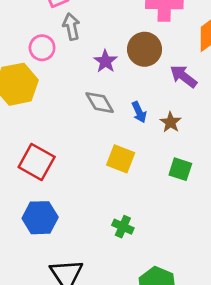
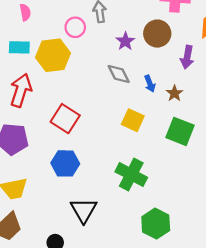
purple arrow: (183, 76) -> (187, 57), turned -120
green square: (180, 169) -> (180, 131), size x1.5
green cross: (123, 227) -> (131, 175), size x1.8

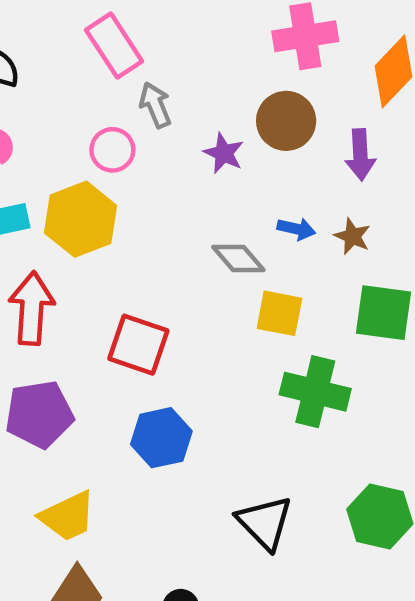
gray diamond: (119, 74) -> (238, 259), moved
blue arrow: (150, 84) -> (296, 229), turned -42
green cross: (131, 175) -> (315, 392), moved
black triangle: (84, 210) -> (265, 523), moved

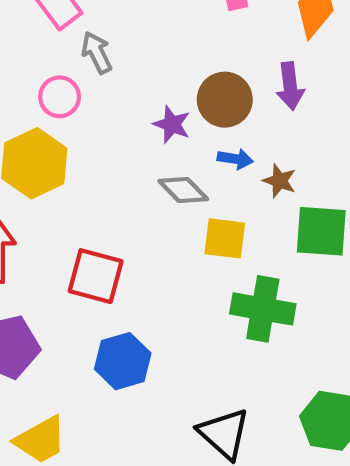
brown circle: (286, 121) -> (225, 100), moved
purple star: (224, 153) -> (172, 124), moved
brown star: (352, 236) -> (279, 181), moved

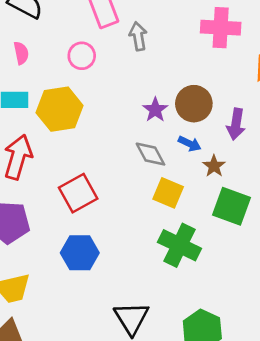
gray arrow: (97, 53) -> (138, 36), moved
purple arrow: (290, 86) -> (236, 124), moved
pink circle: (60, 97) -> (82, 56), moved
red square: (96, 276) -> (78, 193), turned 30

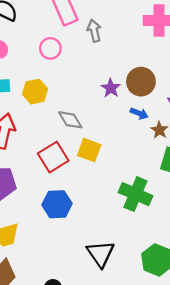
yellow hexagon: (60, 109) -> (35, 92), size x0.7
gray diamond: (150, 154) -> (70, 120), moved
yellow square: (168, 193) -> (89, 150), moved

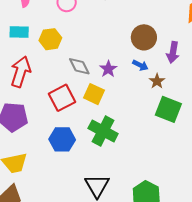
purple star: (111, 88) -> (108, 69), moved
green cross: (135, 194) -> (103, 131), moved

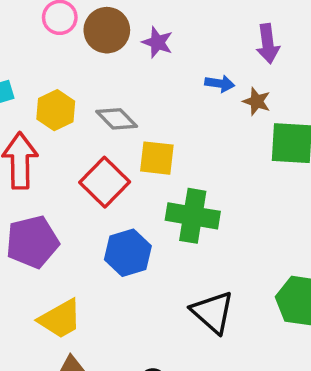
brown circle: (144, 37) -> (107, 30), moved
yellow hexagon: (50, 39) -> (56, 110), moved
purple star: (108, 69) -> (157, 42), moved

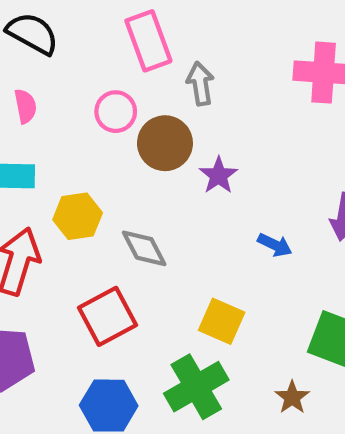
brown star: (257, 101) -> (292, 397), moved
yellow square: (157, 158) -> (222, 321), moved
green cross: (193, 216) -> (196, 387), turned 33

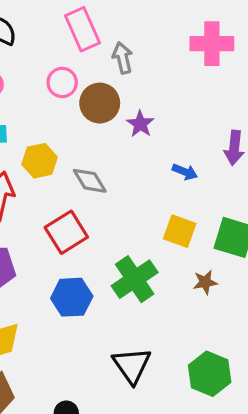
yellow square: (222, 321) -> (180, 231), moved
brown star: (292, 397) -> (205, 282), turned 30

